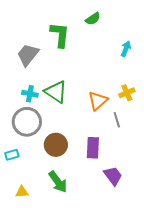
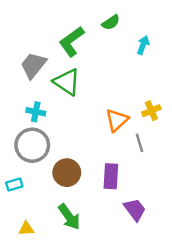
green L-shape: (60, 35) -> (72, 41), turned -132
cyan arrow: (126, 49) -> (143, 45), moved
green triangle: (56, 92) -> (67, 82), moved

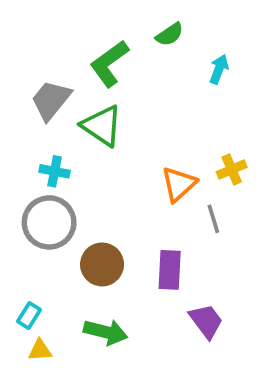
cyan rectangle: (14, 185) -> (29, 316), moved, turned -42
green arrow: (69, 217) -> (106, 332), turned -40

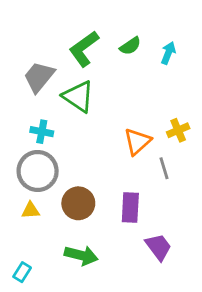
green semicircle: (170, 34) -> (130, 46), moved
cyan rectangle: (29, 316) -> (22, 272), moved
yellow triangle: (40, 350) -> (31, 210), moved

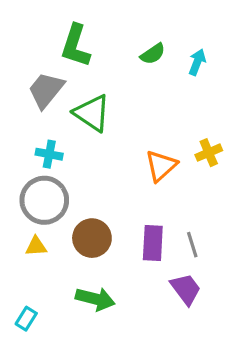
green L-shape: (84, 49) -> (76, 46), moved, turned -36
gray line: (164, 168) -> (192, 245), moved

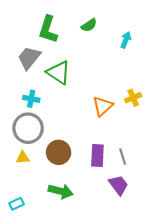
green semicircle: (153, 54) -> (89, 25), moved
cyan rectangle: (26, 319) -> (17, 204), turned 32

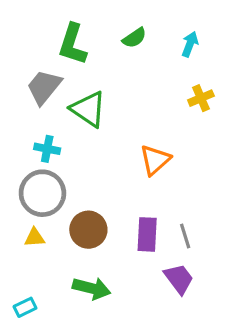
cyan arrow: (126, 40) -> (190, 44), moved
yellow cross: (133, 98) -> (201, 98), moved

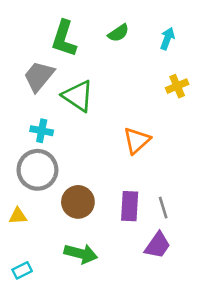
yellow triangle: (35, 238) -> (18, 216), moved
purple trapezoid: (179, 279) -> (158, 245), turned 72

